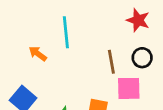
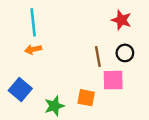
cyan line: (66, 32) -> (33, 22), moved
orange arrow: (38, 54) -> (33, 49), turned -49

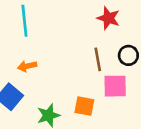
red star: (121, 20) -> (108, 18), moved
orange arrow: (33, 49) -> (27, 66), moved

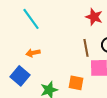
cyan line: (24, 21) -> (31, 19), turned -30

